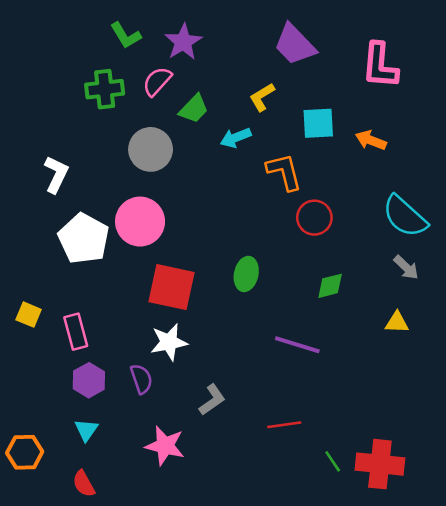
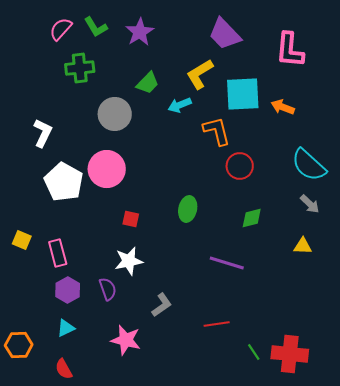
pink semicircle: (157, 81) -> (61, 29), moved
yellow L-shape: (262, 97) -> (200, 74), size x1.4
cyan square: (318, 123) -> (243, 94), size x1.4
red square: (171, 287) -> (131, 219), size x0.5
cyan triangle: (86, 430) -> (66, 328), turned 30

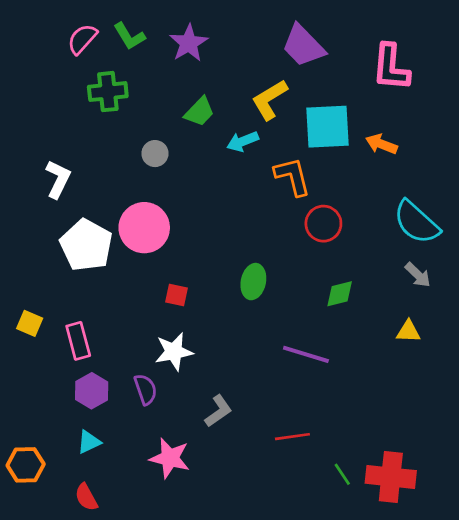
gray circle: (115, 114) -> (155, 154), size x0.6

